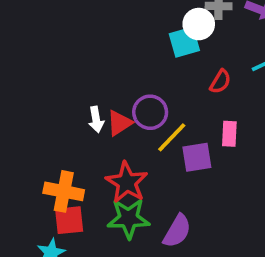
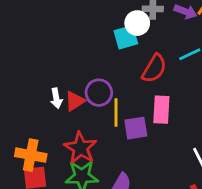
red semicircle: (220, 82) -> (154, 68), size x1.5
pink rectangle: (229, 134) -> (161, 110), size x1.4
yellow line: (172, 137) -> (116, 112), turned -44

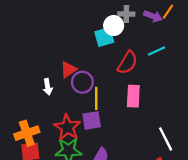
red triangle: (75, 101) -> (68, 69), moved
purple square: (136, 128) -> (92, 120), moved
orange cross: (31, 155) -> (27, 133), turned -30

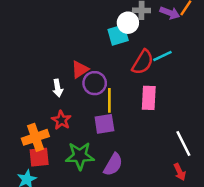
cyan line: (156, 51) -> (162, 56), moved
red star: (67, 127) -> (61, 120), moved, size x0.7

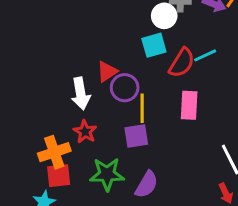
cyan square: (118, 35) -> (154, 45), moved
white arrow: (58, 88) -> (81, 94), size x1.5

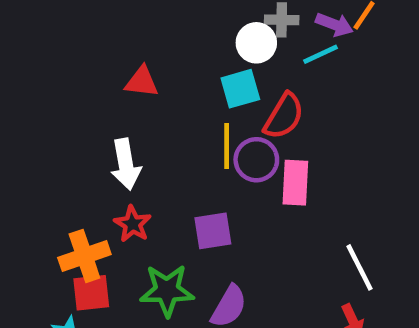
cyan line: (205, 55) -> (321, 54), moved
red triangle: (107, 72) -> (142, 82), moved, turned 40
purple circle: (125, 88) -> (256, 160), moved
yellow line: (142, 108) -> (227, 146), moved

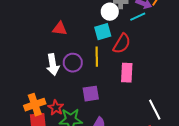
purple circle: (256, 160) -> (73, 63), moved
red star: (133, 224) -> (56, 108), moved

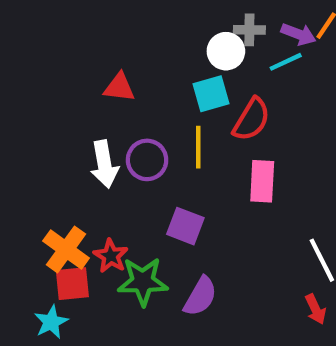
purple square: (91, 94) -> (185, 226), turned 30
orange cross: (35, 105) -> (66, 249), turned -35

